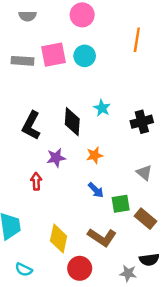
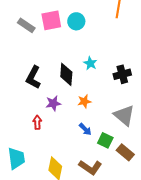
gray rectangle: (23, 61) -> (26, 25), turned 30
gray triangle: (144, 173) -> (124, 115), size x1.6
green square: (121, 204) -> (105, 140), turned 35

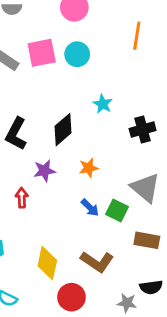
cyan star: (90, 63) -> (103, 104), moved
black diamond: (66, 74) -> (63, 130), turned 45
green square: (105, 140) -> (117, 211), moved
brown rectangle: (125, 152) -> (147, 240), turned -30

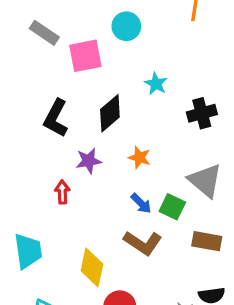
pink square: (42, 53) -> (85, 56), moved
orange star: (89, 168) -> (139, 158), turned 30
brown L-shape: (97, 262) -> (143, 243), moved

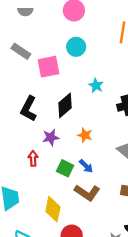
green square: (172, 207) -> (65, 168), moved

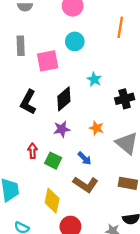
gray rectangle: (21, 51) -> (21, 46), turned 54
orange star: (85, 135) -> (96, 128), moved
purple star: (51, 137) -> (62, 129), moved
green square: (65, 168) -> (53, 161), moved

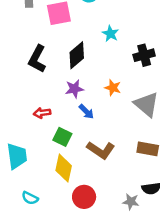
red arrow: (33, 151) -> (42, 113), turned -96
blue arrow: (85, 158) -> (86, 112), moved
green square: (53, 161) -> (62, 137), moved

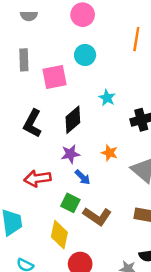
red arrow: (42, 113) -> (37, 178), size x1.5
green square: (62, 137) -> (70, 203), moved

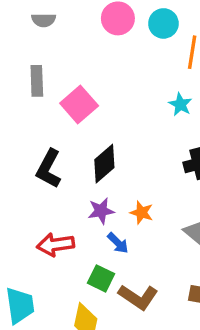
cyan circle: (85, 55) -> (163, 23), moved
pink square: (54, 77) -> (79, 105), turned -30
cyan star: (107, 98) -> (180, 105), moved
orange star: (109, 153) -> (142, 213), moved

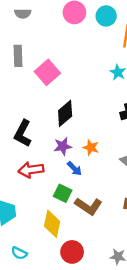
black L-shape: (49, 169) -> (23, 133), moved

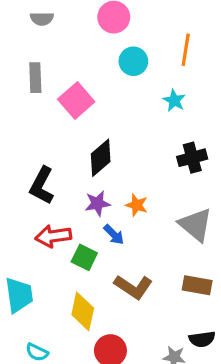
cyan circle: (106, 16) -> (133, 61), moved
green square: (63, 193) -> (84, 257), moved

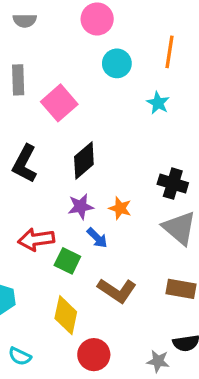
black cross: (192, 158) -> (173, 184), moved, turned 32
black L-shape: (42, 185) -> (25, 164), moved

